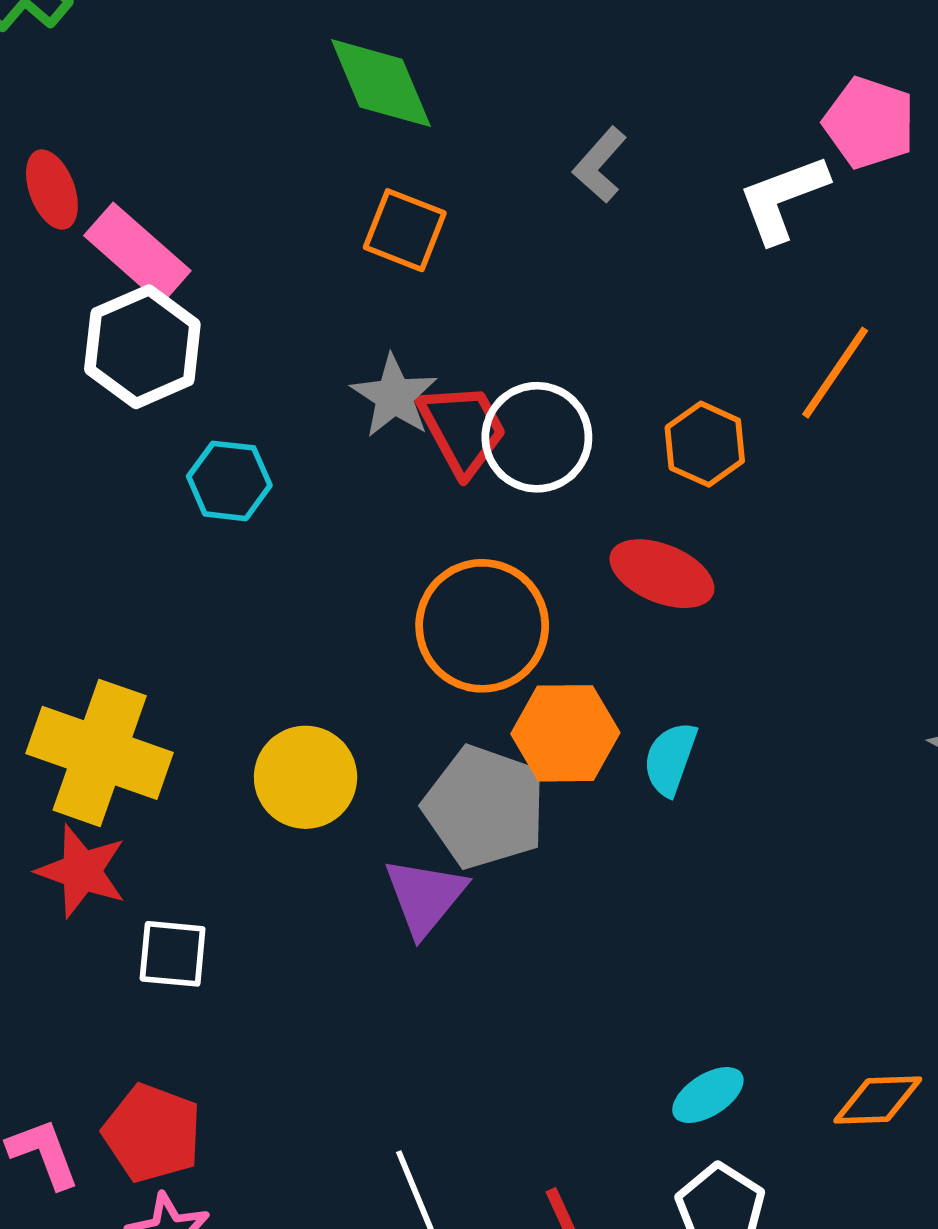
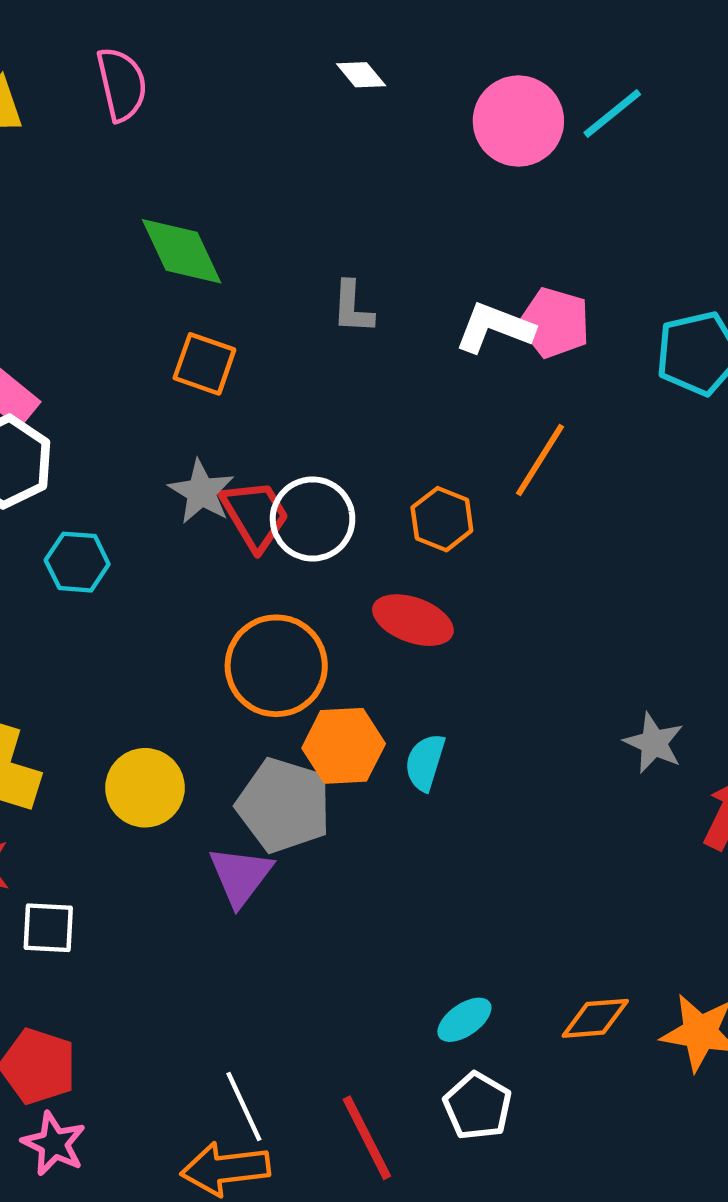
pink pentagon: (869, 123) -> (555, 323), moved
gray L-shape: (600, 165) -> (353, 307), turned -36
white L-shape: (783, 198) -> (494, 328), turned 44

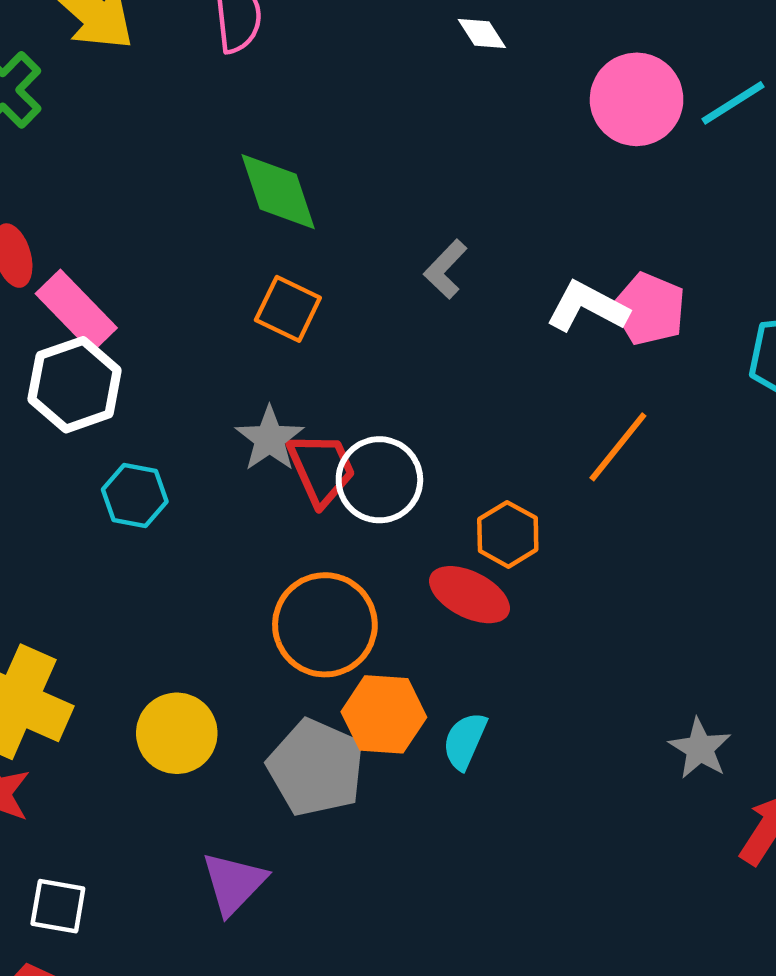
gray L-shape: (353, 307) -> (445, 269), turned 34
orange hexagon: (442, 519) -> (508, 534), moved
purple triangle: (241, 876) -> (234, 883), moved
white square: (48, 928) -> (58, 906), moved

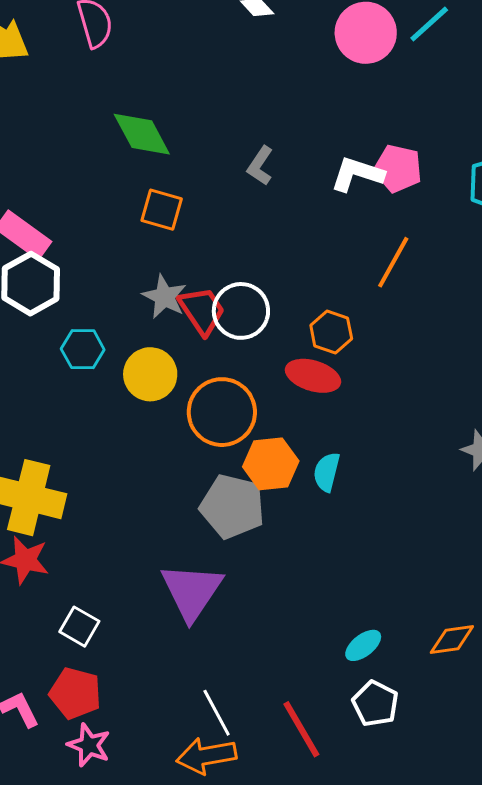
yellow circle: (177, 733) -> (150, 374), moved
purple triangle: (234, 883) -> (192, 591), size x1.4
white square: (58, 906) -> (79, 627), turned 30

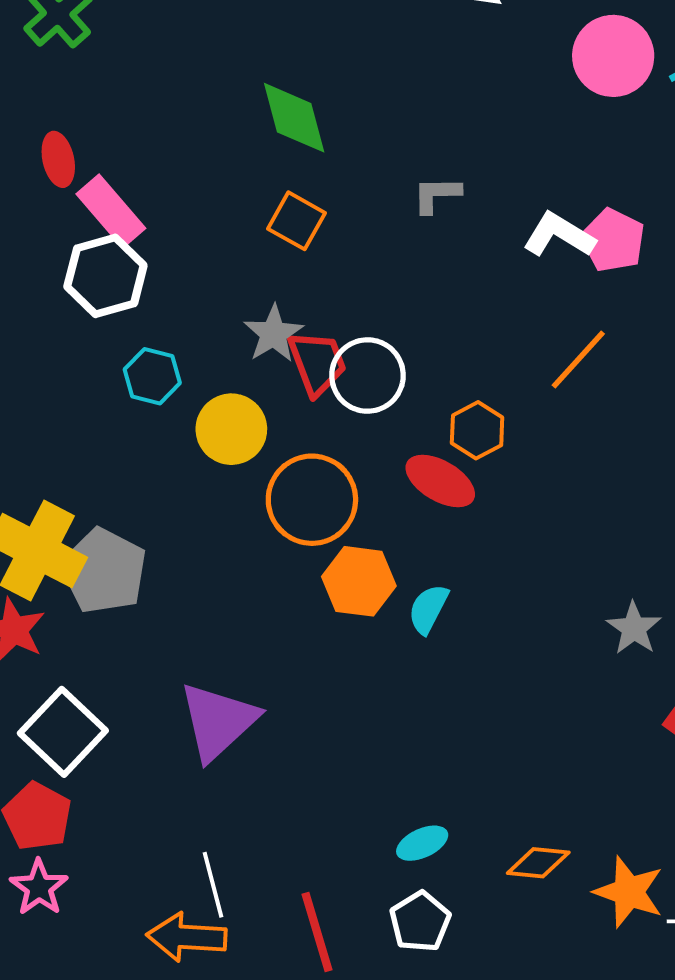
gray L-shape: (260, 166) -> (437, 195), turned 42
gray pentagon: (232, 506) -> (104, 571), moved
white square: (79, 627) -> (63, 732), size x1.6

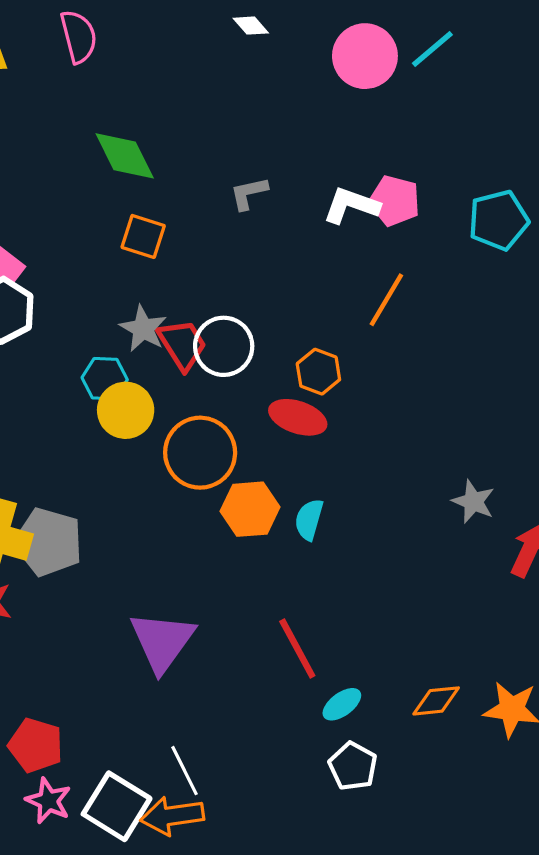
cyan hexagon: (152, 376) -> (105, 379), moved
white square: (63, 732) -> (117, 806), moved
red line: (317, 932) -> (297, 649), moved

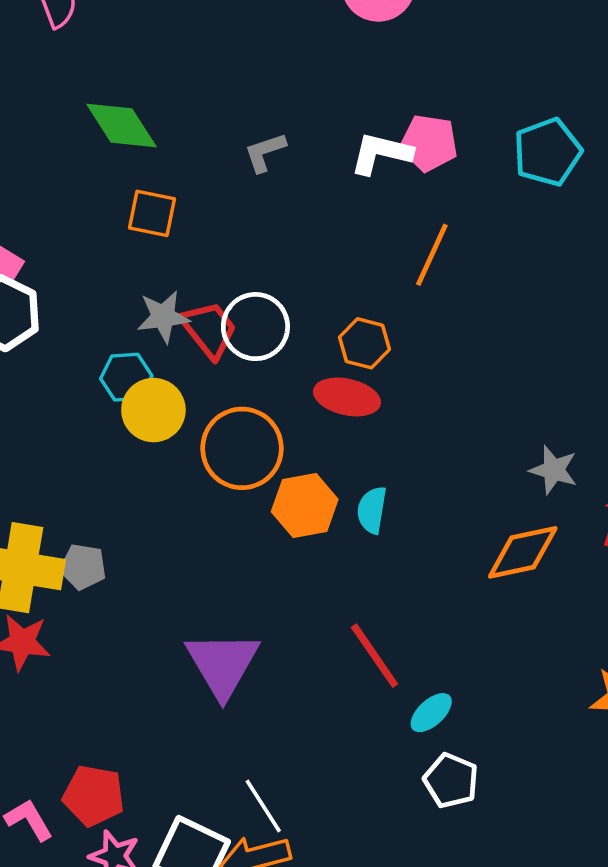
gray star: (143, 329) -> (163, 317), turned -30
gray pentagon: (48, 542) -> (83, 567), size x0.6
orange diamond: (436, 701) -> (523, 552), moved, size x1.4

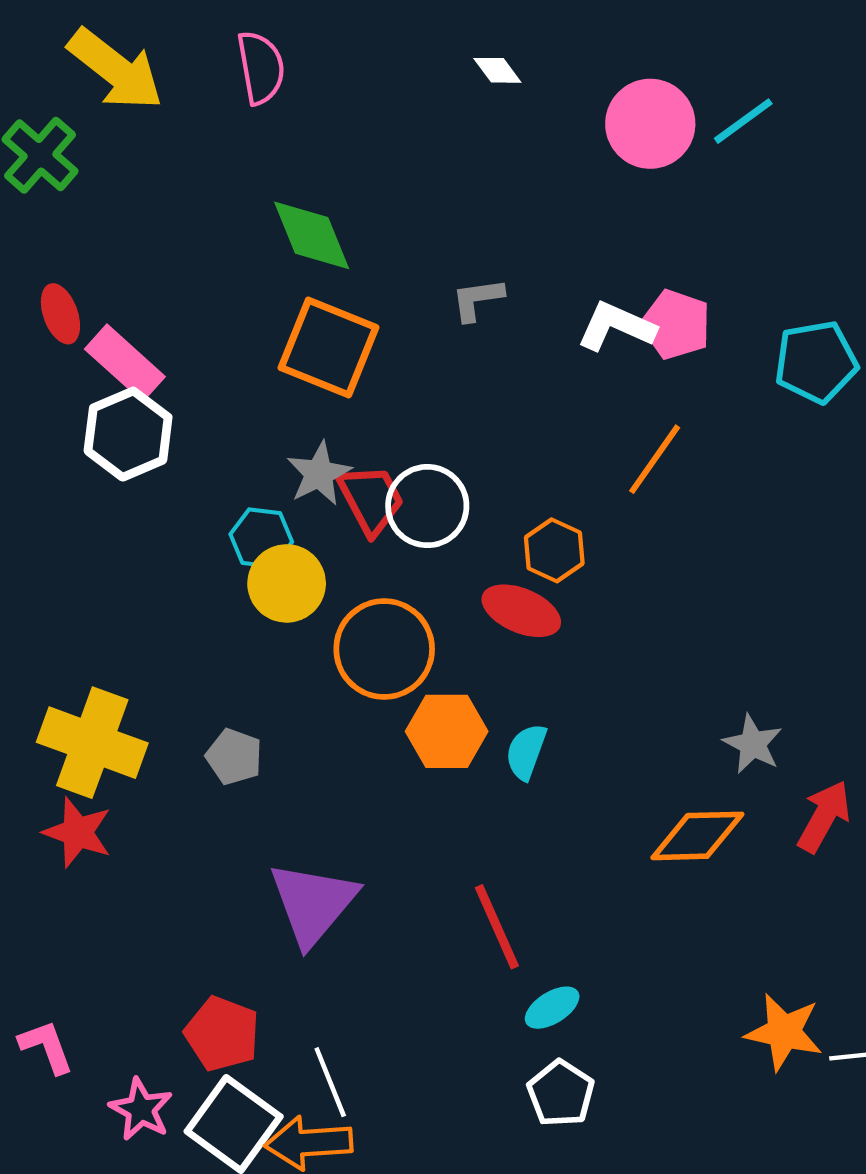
orange square: (152, 213) -> (328, 348), size x1.6
gray star: (163, 317) -> (319, 474), turned -30
gray pentagon: (83, 567) -> (234, 757), moved
red pentagon: (94, 796) -> (222, 1034), moved

